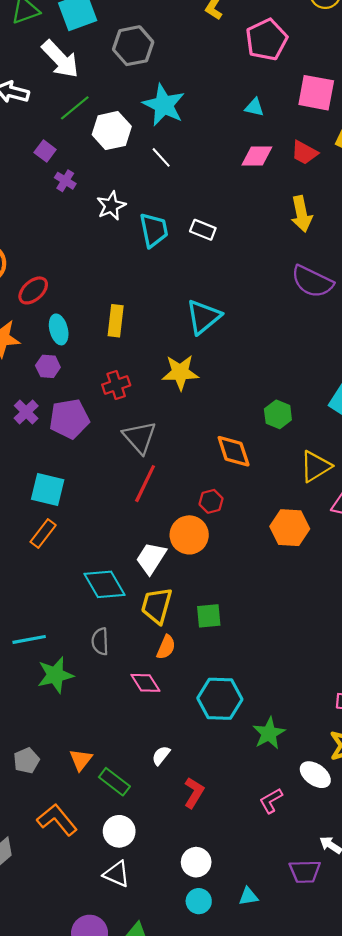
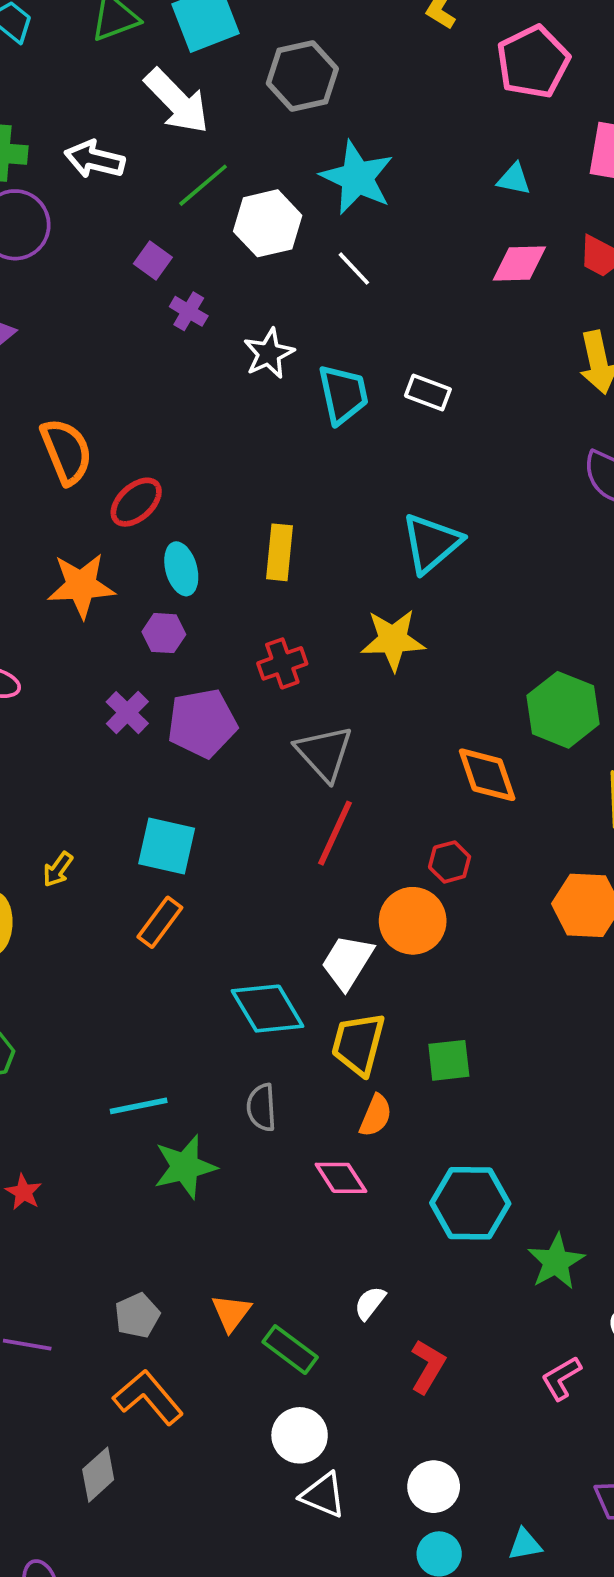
green hexagon: (278, 414) -> (563, 710), size x1.5
orange L-shape: (57, 820) -> (148, 1397), moved
white triangle: (117, 874) -> (323, 1495), moved

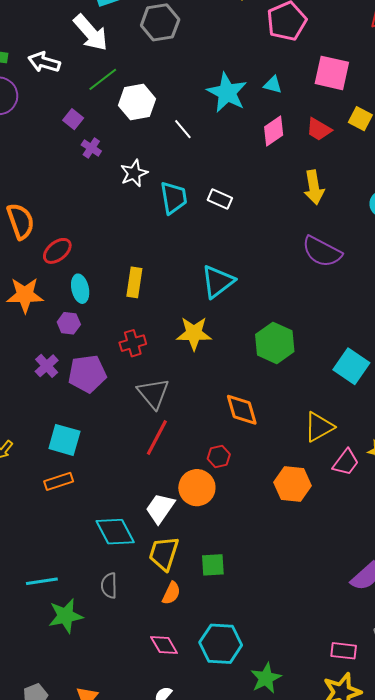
cyan star: (357, 178) -> (227, 93), moved
pink diamond: (519, 263) -> (274, 131), turned -36
green hexagon: (563, 710) -> (275, 343), moved
orange rectangle: (160, 922) -> (59, 481), turned 32
pink diamond: (341, 1178) -> (164, 645), moved

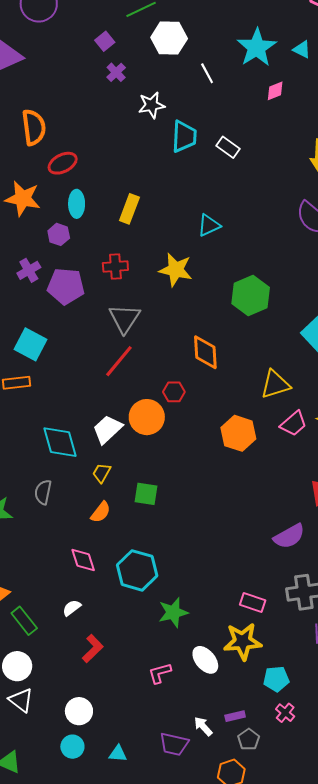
pink diamond: (274, 131) -> (275, 91), moved, size x0.7
cyan triangle: (218, 282) -> (209, 225), size x0.7
yellow trapezoid: (164, 553) -> (102, 473), size x0.6

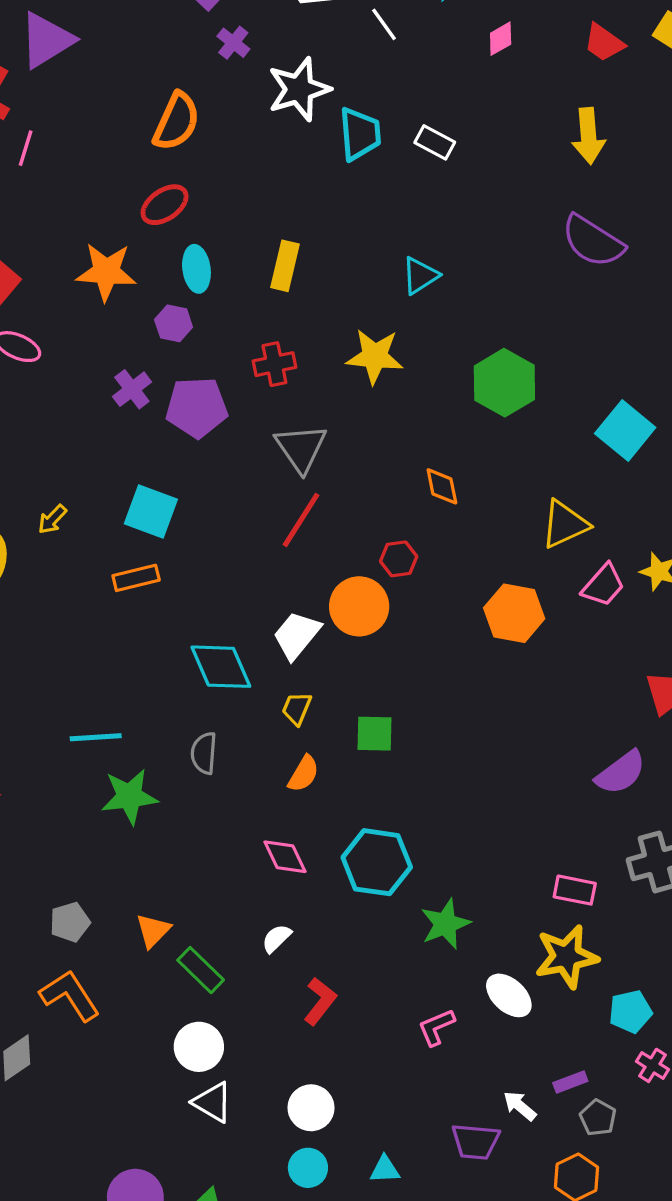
white star: (152, 105) -> (299, 89), size x1.4
orange semicircle: (34, 127) -> (176, 121), moved, turned 39
orange diamond: (205, 352) -> (442, 486), size x0.7

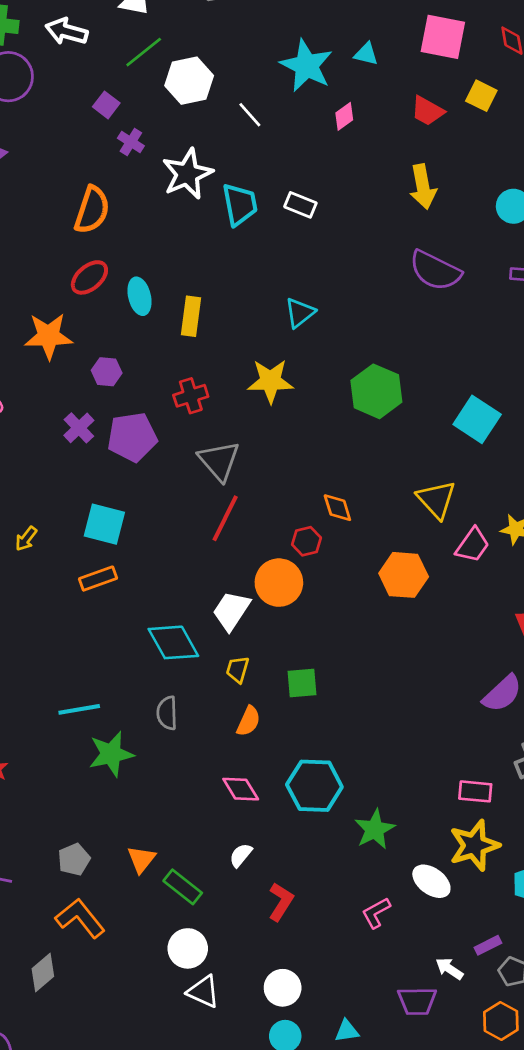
cyan ellipse: (196, 269) -> (140, 296), moved
orange diamond: (442, 486) -> (337, 508), moved
yellow triangle: (565, 524) -> (436, 500), turned -42

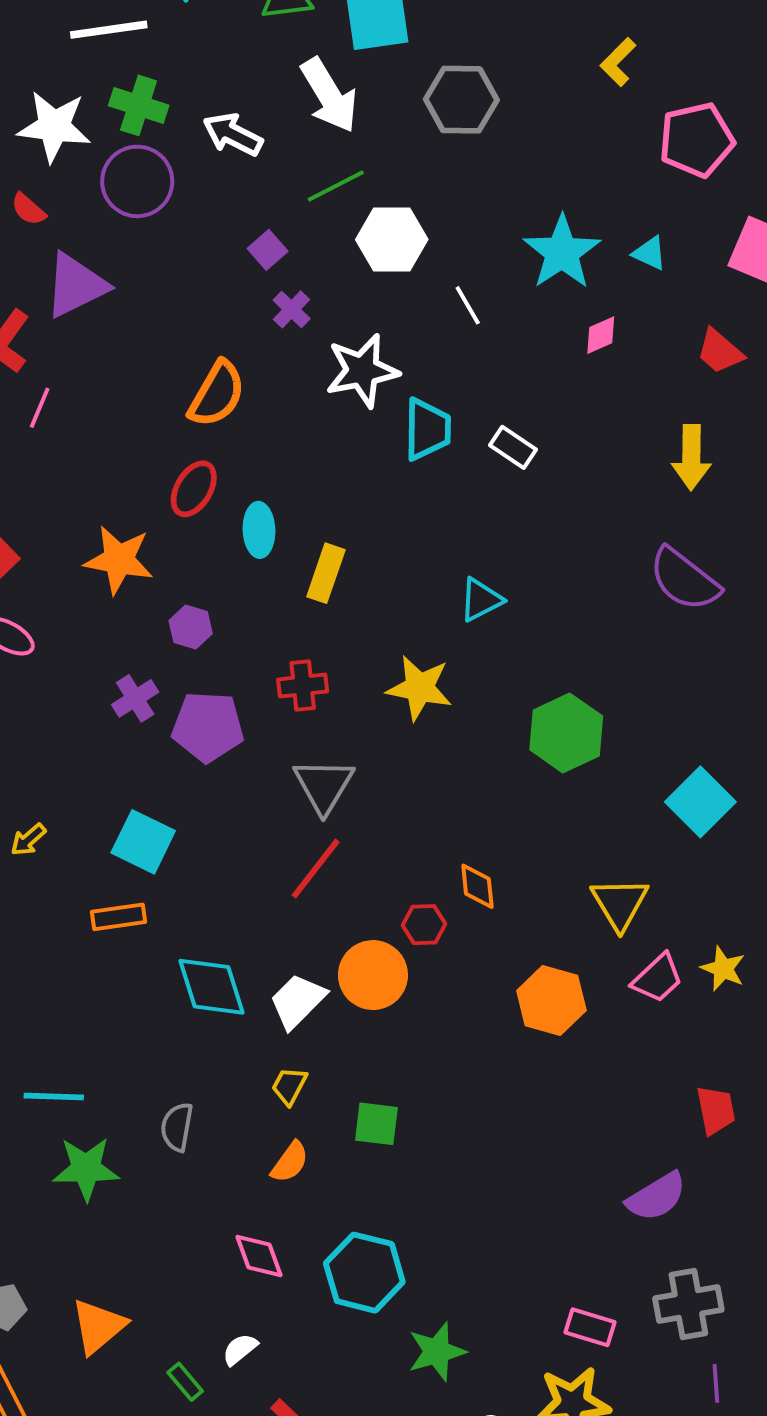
red ellipse: (89, 277) -> (194, 489), turned -30
cyan diamond: (173, 642) -> (212, 987), moved
orange triangle: (141, 859) -> (98, 1326), size x1.4
green rectangle: (183, 887) -> (185, 1382), moved, size x0.7

